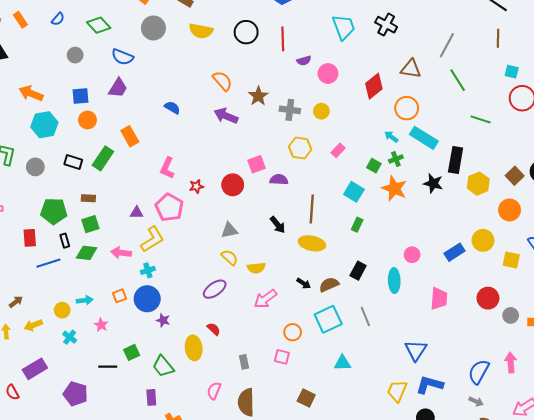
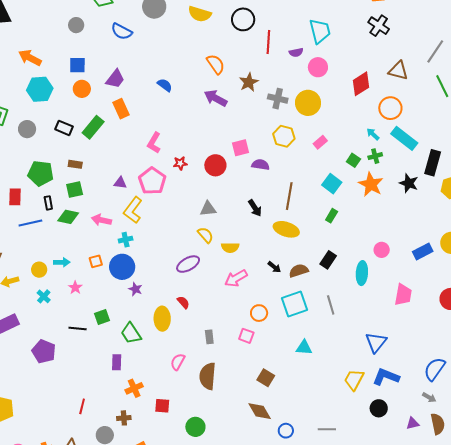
cyan trapezoid: (344, 27) -> (320, 31), moved
red line: (283, 39) -> (268, 42), moved
purple trapezoid: (118, 88) -> (115, 79), moved
yellow circle: (321, 111) -> (308, 103), size x1.6
yellow L-shape: (152, 239) -> (133, 210), turned 152

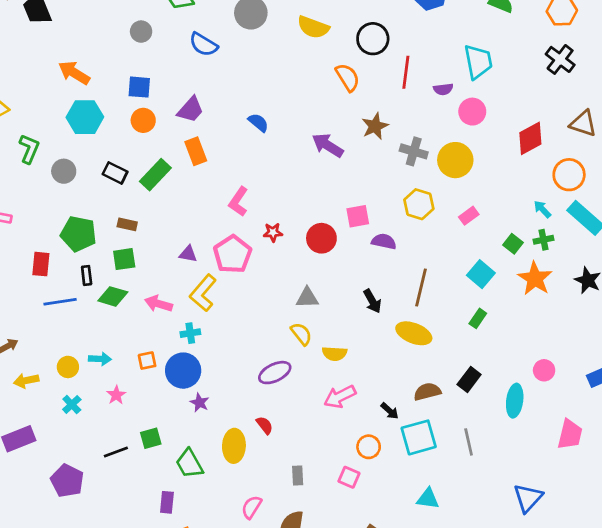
orange semicircle: (216, 64) -> (348, 77), moved
black arrow: (274, 267) -> (390, 411), moved
black line: (78, 328) -> (116, 452), turned -30

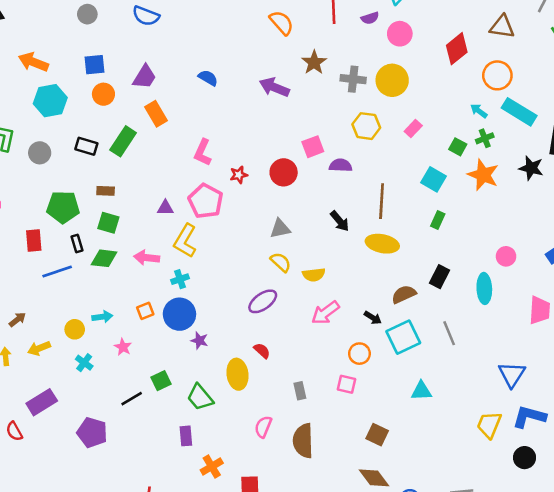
green square: (124, 259) -> (108, 223), turned 35

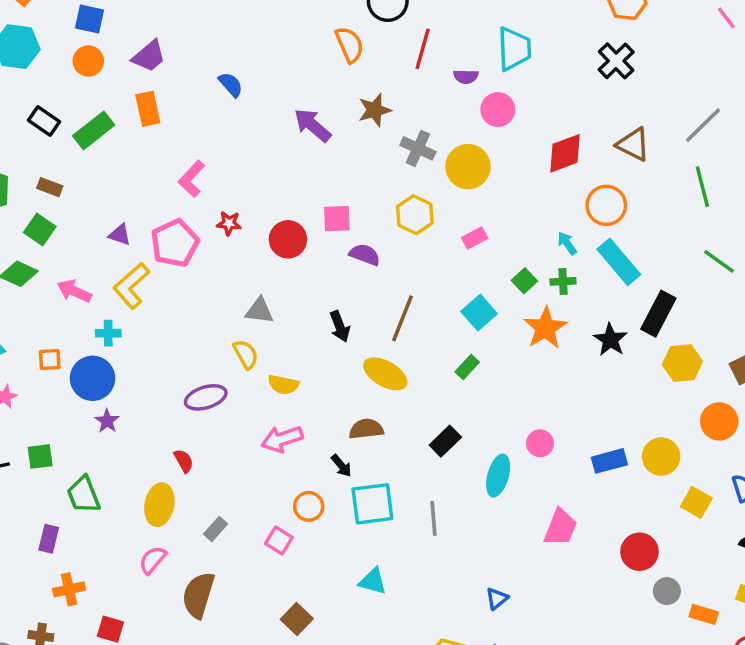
brown semicircle: (404, 294) -> (366, 429), moved
yellow ellipse: (237, 374) -> (159, 505), moved
blue triangle: (512, 374) -> (497, 599), size x0.6
gray rectangle: (300, 391) -> (215, 529), turned 36

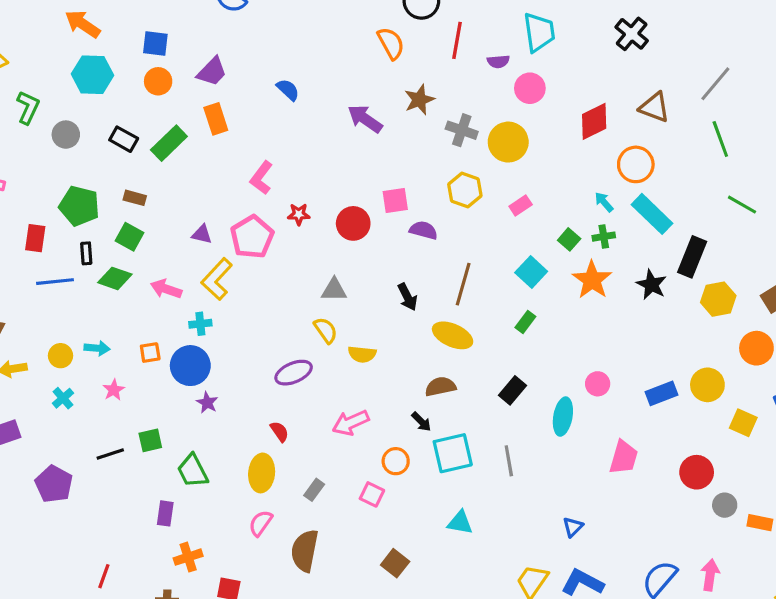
pink arrow: (282, 439) -> (351, 423), moved

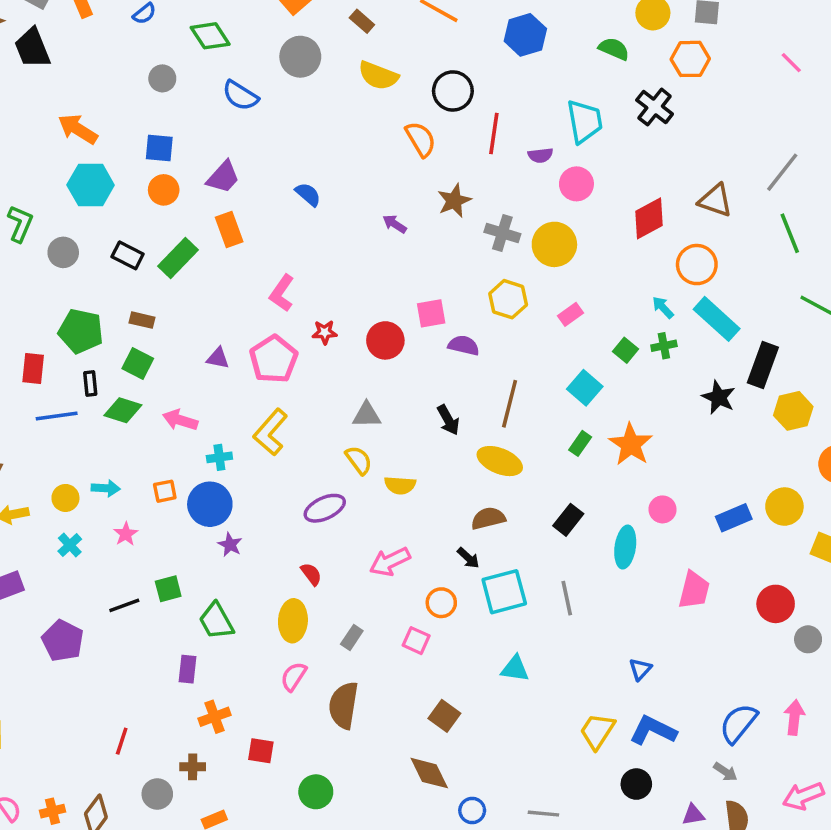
black cross: (632, 34) -> (655, 107), moved
purple arrow: (365, 119) -> (395, 224), size x0.6
yellow L-shape: (217, 279) -> (270, 432), moved
orange star: (592, 280) -> (631, 444), moved

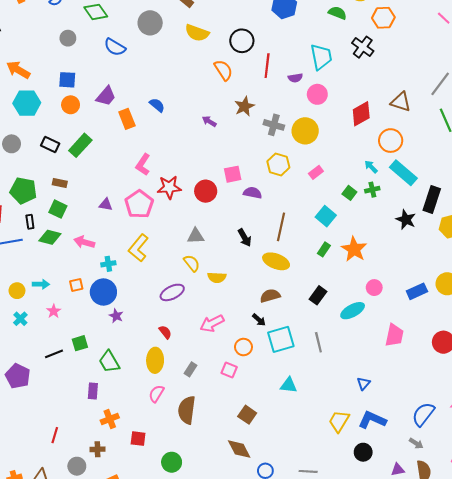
orange rectangle: (229, 229) -> (127, 119), moved
red star: (325, 332) -> (169, 187), size x1.6
cyan ellipse: (625, 547) -> (353, 311), turned 55

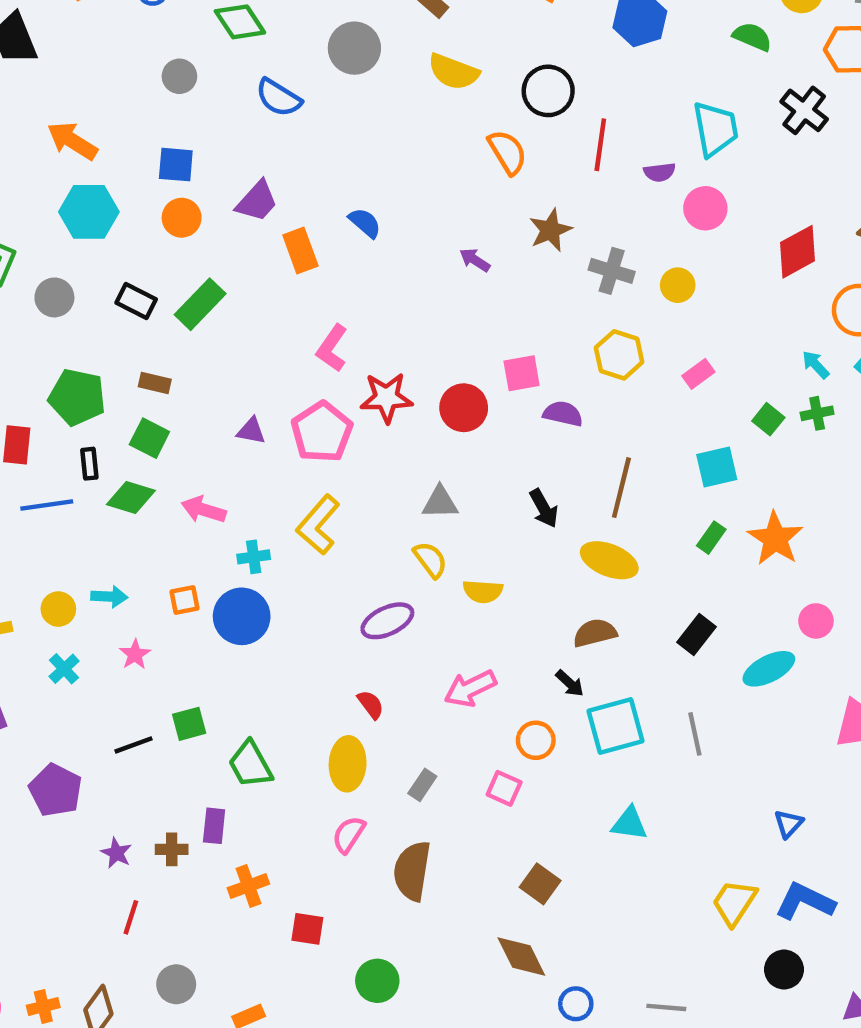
yellow circle: (305, 131) -> (678, 285), size x0.6
cyan square: (326, 216) -> (717, 467), turned 36
purple star: (116, 316) -> (116, 853), moved
brown cross: (98, 449) -> (172, 849), moved

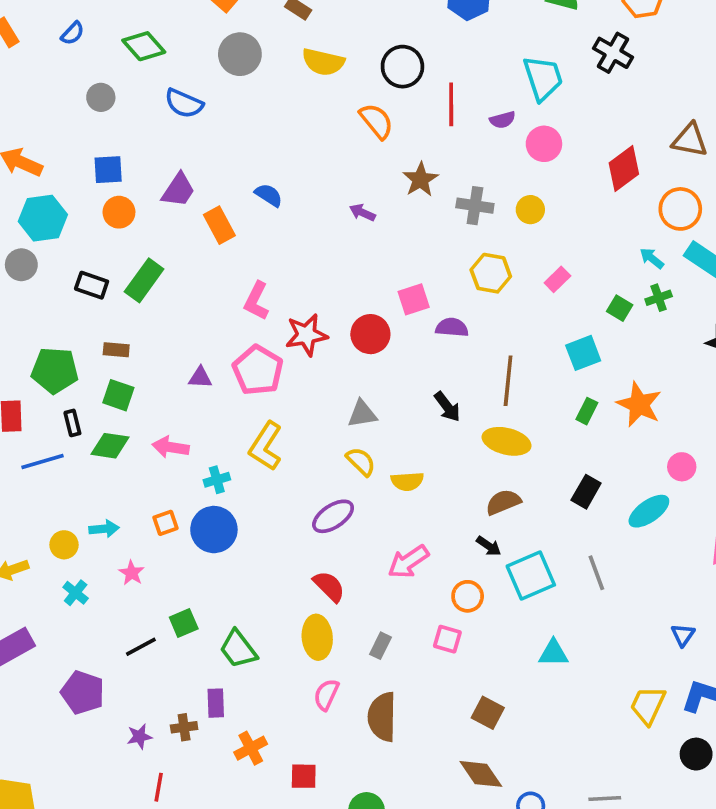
gray circle: (54, 297) -> (21, 265), moved
red semicircle: (371, 705) -> (329, 586), size x1.4
purple star: (116, 853) -> (139, 737), turned -30

